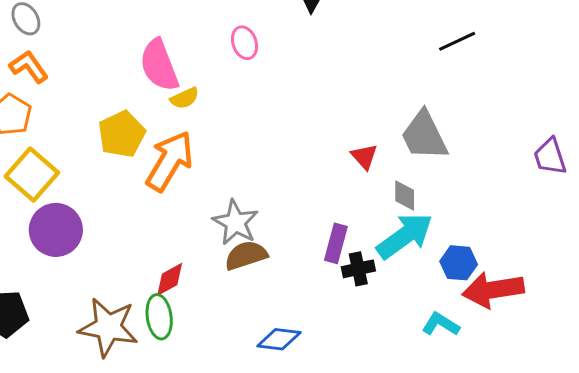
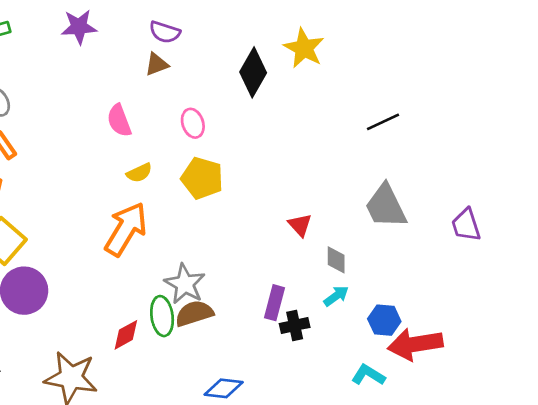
pink semicircle: (159, 65) -> (119, 121), moved, size x0.7
yellow pentagon: (122, 134) -> (202, 178), moved, turned -30
gray trapezoid: (424, 136) -> (386, 206), moved
cyan arrow: (405, 236) -> (336, 296), size x0.5
green ellipse: (159, 317) -> (162, 316), moved

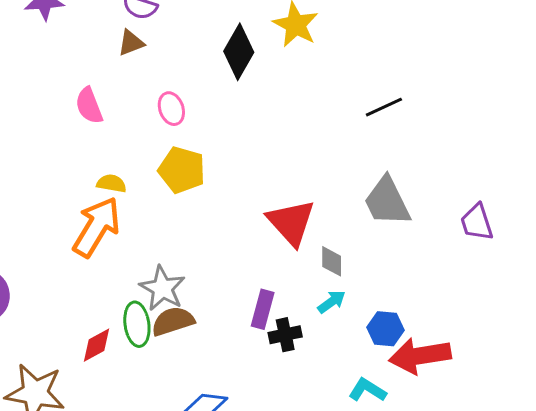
yellow semicircle: (139, 173) -> (111, 183), moved, turned -145
red triangle: (300, 225) -> (291, 222), size x1.8

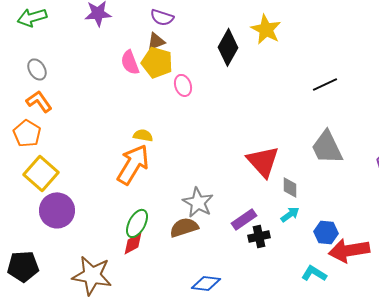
pink semicircle: (89, 106) -> (130, 62), moved
yellow pentagon: (182, 170) -> (157, 62), moved
gray star: (162, 288) -> (198, 202), moved
purple rectangle: (263, 309) -> (244, 219), turned 40
green ellipse: (137, 324) -> (137, 223), moved, turned 36

